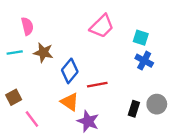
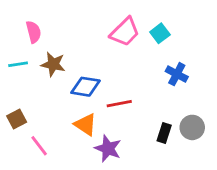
cyan square: (141, 38) -> (160, 33), moved, turned 35
blue diamond: (70, 71) -> (85, 87), turned 60

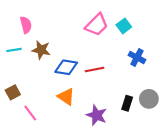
red line: (119, 104) -> (94, 69), moved
purple star: (108, 148) -> (97, 115), moved

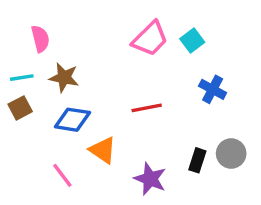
blue diamond: (66, 67) -> (72, 120), moved
brown square: (13, 92) -> (20, 108), moved
pink line: (30, 113) -> (62, 175), moved

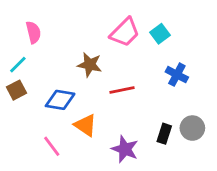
cyan line: (22, 78) -> (18, 65), turned -36
brown star: (64, 78) -> (90, 65), moved

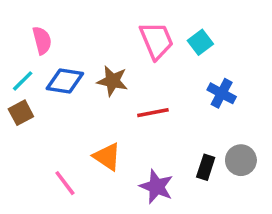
pink trapezoid: (125, 32) -> (156, 40), turned -68
blue diamond: (60, 100) -> (65, 81), moved

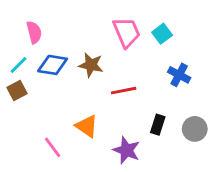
black rectangle: (206, 167) -> (158, 125), moved

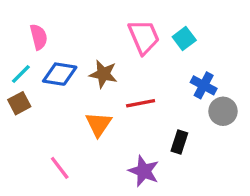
orange triangle: (87, 126) -> (98, 124), moved, turned 30
gray circle: (195, 129) -> (223, 111), moved

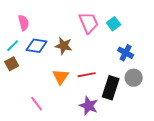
red line: (141, 103) -> (87, 75), moved
gray circle: (223, 111) -> (134, 78), moved
black rectangle: (179, 142) -> (111, 88), size x1.6

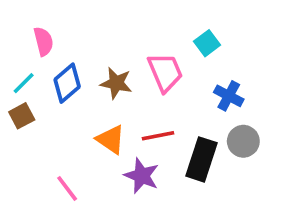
pink trapezoid: (89, 23) -> (165, 72), moved
blue diamond: (37, 46) -> (67, 83), turned -50
orange triangle: (61, 77) -> (111, 139), turned -30
purple star: (89, 106) -> (142, 176), moved

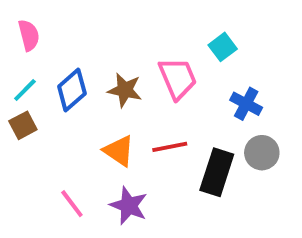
pink semicircle: (44, 41) -> (29, 35), moved
purple star: (142, 176) -> (129, 206), moved

